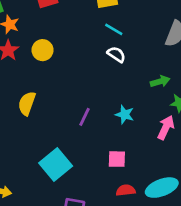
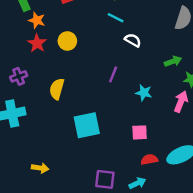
cyan line: (114, 29) -> (116, 18), moved
purple line: (84, 117) -> (113, 74), moved
cyan square: (56, 164) -> (87, 125), moved, turned 32

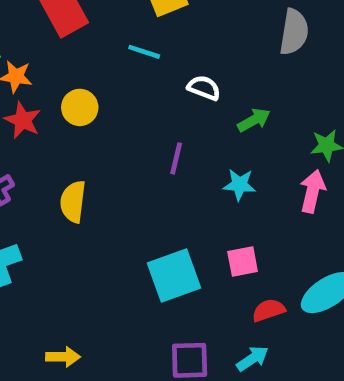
cyan line: (116, 18) -> (144, 52), moved
green arrow: (173, 61) -> (254, 120), moved
cyan square: (87, 125) -> (174, 275), moved

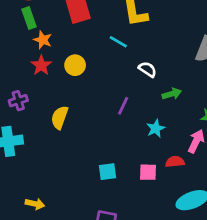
cyan star: (239, 185) -> (156, 128), turned 30
cyan square: (174, 275) -> (108, 172), size x0.6
red semicircle: (269, 310) -> (175, 162), moved

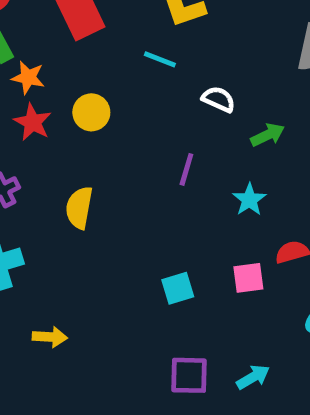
yellow arrow: (35, 204) -> (50, 337), moved

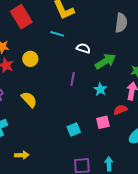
green arrow: (268, 135) -> (105, 61), size x1.5
yellow semicircle: (79, 208) -> (29, 99), turned 132
cyan arrow: (253, 377) -> (109, 164), turned -56

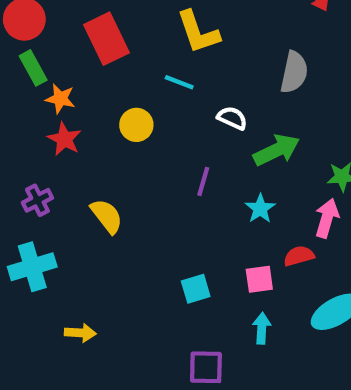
gray semicircle: (121, 23) -> (294, 72), moved
yellow circle: (30, 59) -> (136, 125), moved
cyan arrow: (109, 164) -> (262, 328), moved

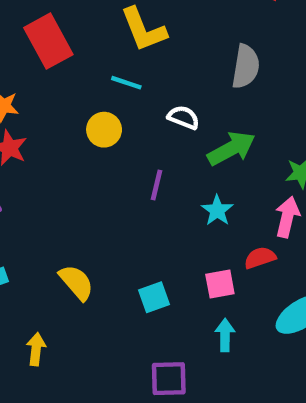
yellow circle: (136, 125) -> (104, 130), moved
yellow semicircle: (107, 216) -> (76, 282), moved
yellow arrow: (80, 333) -> (36, 349), turned -84

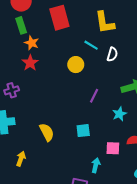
white semicircle: (183, 117) -> (112, 54), moved, turned 72
cyan square: (154, 297) -> (83, 131), moved
cyan arrow: (225, 335) -> (96, 165), moved

